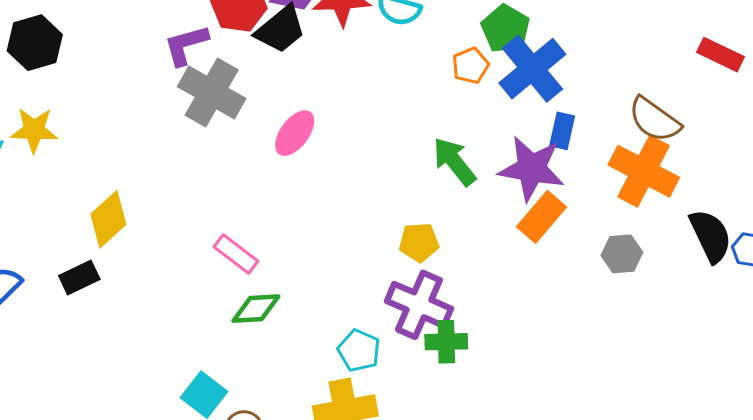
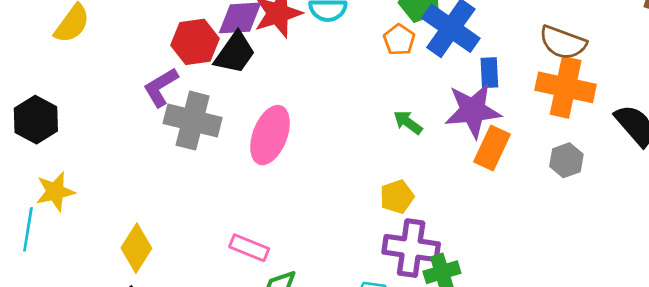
pink ellipse: (295, 133) -> (270, 135), size x1.4
green arrow: (454, 162) -> (408, 122), size x0.7

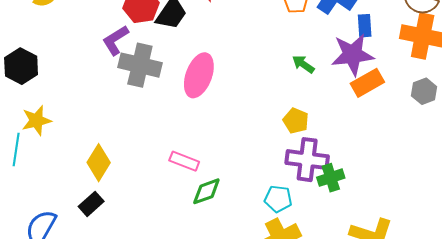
orange rectangle: (492, 148) -> (367, 83), turned 36
yellow pentagon: (397, 197) -> (296, 121), turned -30

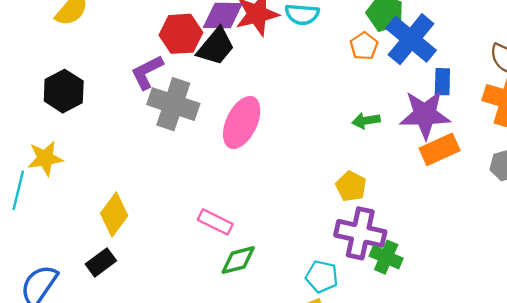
green arrow: (303, 64) -> (366, 121), turned -50
black hexagon: (21, 66) -> (64, 91), moved
green cross: (331, 178) -> (386, 257), turned 36

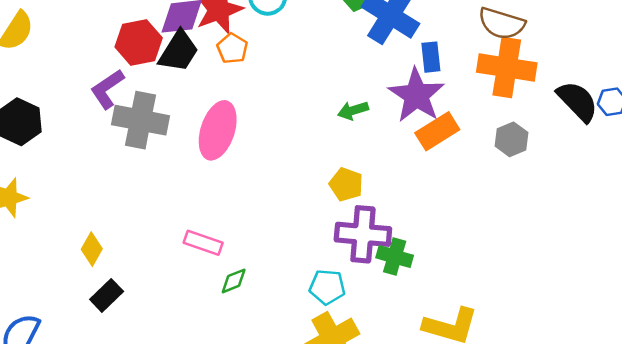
orange pentagon: (364, 46) -> (232, 48), moved
purple star: (425, 114) -> (416, 95), turned -30
yellow diamond: (114, 215) -> (92, 249), size x0.7
green diamond: (238, 260) -> (234, 281), size x0.7
black rectangle: (101, 262) -> (107, 295), moved

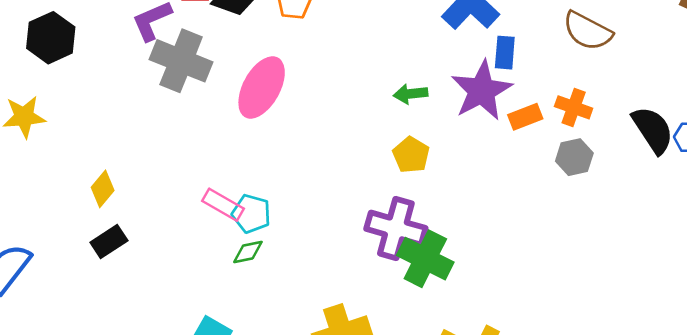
orange cross: (507, 67) -> (574, 107), moved, size x0.6
orange rectangle: (437, 131) -> (525, 117), moved, size x0.7
yellow pentagon: (346, 184) -> (411, 155), moved
green cross: (395, 257) -> (425, 259), size x1.4
cyan pentagon: (327, 287) -> (251, 214), moved

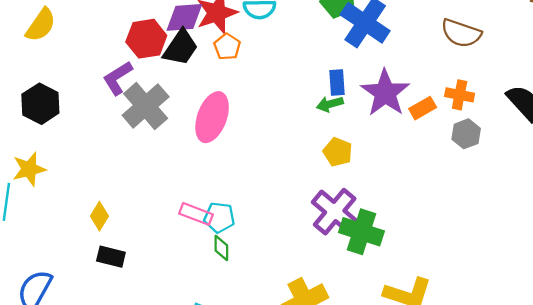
blue rectangle: (505, 53) -> (337, 82), moved
gray cross: (181, 61) -> (146, 106), turned 36
purple cross: (396, 228) -> (335, 212), turned 33
black rectangle: (109, 241) -> (111, 257), turned 56
green diamond: (248, 252) -> (221, 248), turned -70

